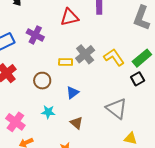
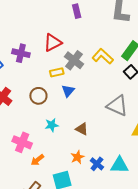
red triangle: (69, 17) -> (53, 43), moved
blue triangle: (73, 93) -> (68, 91), moved

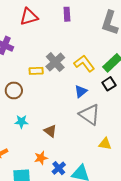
red triangle: (53, 43) -> (29, 17), moved
blue triangle: (68, 91) -> (81, 91), moved

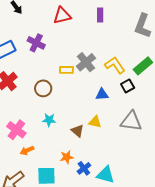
black square: (109, 84) -> (128, 86), moved
blue triangle: (81, 91) -> (102, 94), moved, turned 32
gray triangle: (90, 115) -> (131, 121), moved, turned -30
yellow triangle: (105, 144) -> (95, 122), moved

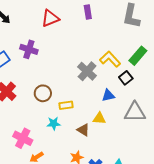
gray cross: (86, 62) -> (87, 71), moved
yellow rectangle: (66, 70) -> (66, 105), moved
blue triangle: (102, 94) -> (108, 96), moved

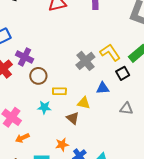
purple cross: (29, 49) -> (25, 57), moved
gray triangle: (135, 112) -> (126, 109), size x0.6
yellow triangle: (99, 118) -> (84, 103), moved

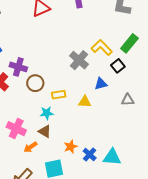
brown triangle: (73, 118) -> (45, 131), moved

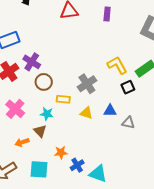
gray cross: (79, 60) -> (87, 84), moved
blue triangle: (101, 84) -> (110, 111), moved
pink cross: (16, 129) -> (15, 109), moved

